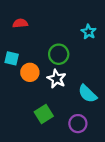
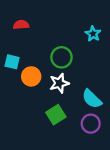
white star: (57, 79) -> (59, 83), turned 30
green square: (44, 114) -> (56, 115), moved
purple circle: (78, 124) -> (91, 124), moved

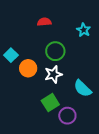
red semicircle: (21, 25) -> (44, 22), moved
cyan square: (12, 62) -> (11, 55), turned 32
purple circle: (91, 124) -> (67, 116), moved

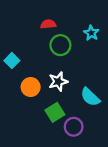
green circle: (55, 51) -> (60, 45), moved
orange circle: (28, 68) -> (31, 87), moved

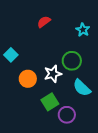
red semicircle: (48, 24) -> (44, 22), turned -32
green circle: (60, 45) -> (72, 61), moved

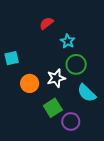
cyan star: (83, 30) -> (68, 41), moved
cyan square: (11, 55) -> (12, 58), turned 32

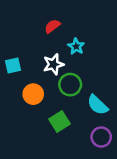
green circle: (76, 64) -> (70, 85), moved
white star: (56, 78) -> (53, 64), moved
purple circle: (71, 121) -> (101, 137), moved

